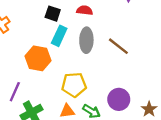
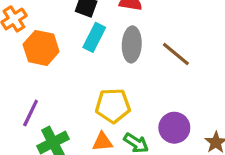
orange hexagon: (38, 58) -> (41, 48), moved

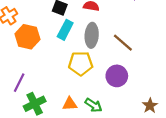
yellow pentagon: (113, 106) -> (81, 63), moved
purple circle: (174, 128) -> (117, 76), moved

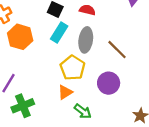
yellow pentagon: (81, 63) -> (73, 68), turned 30
orange triangle: (70, 104) -> (65, 92), moved, turned -32

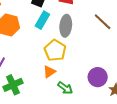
brown line: (117, 50) -> (103, 22), moved
purple circle: (109, 83) -> (98, 77), moved

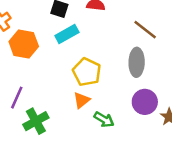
cyan rectangle: (42, 20) -> (67, 34), turned 36
gray ellipse: (66, 26) -> (137, 62), moved

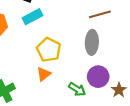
brown line: (145, 30) -> (100, 14), turned -55
green arrow: (104, 119) -> (77, 89), moved

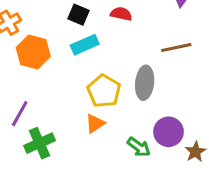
gray ellipse: (92, 42) -> (145, 83), moved

